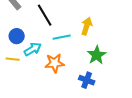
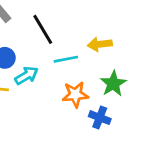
yellow arrow: (87, 26) -> (100, 44), turned -114
orange star: (55, 63) -> (75, 94), moved

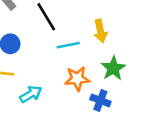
yellow arrow: (100, 44) -> (100, 31), turned -95
cyan arrow: (26, 75) -> (31, 94), moved

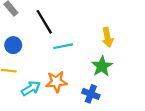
yellow arrow: (100, 31) -> (107, 37), moved
orange star: (77, 79) -> (56, 82), moved

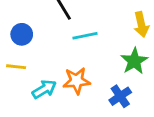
blue cross: (91, 94) -> (120, 96), turned 35

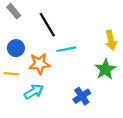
orange star: (77, 81) -> (39, 64), moved
blue cross: (120, 96) -> (82, 96), moved

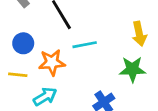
green star: (105, 69) -> (132, 69), turned 30

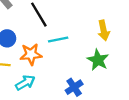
green star: (132, 69) -> (98, 60), turned 30

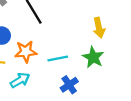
cyan line: (58, 40) -> (58, 58), moved

